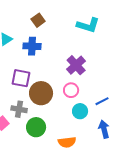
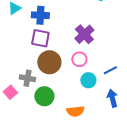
purple square: (21, 78) -> (40, 38), moved

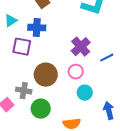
purple square: (40, 38) -> (22, 47), moved
blue line: (110, 70) -> (107, 58), moved

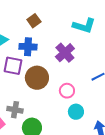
purple cross: (81, 47) -> (65, 53), moved
brown circle: (46, 75) -> (37, 78), moved

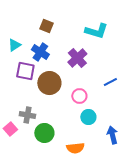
brown square: (34, 21) -> (46, 26), turned -32
blue cross: (28, 47) -> (40, 52), turned 30

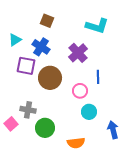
blue line: (110, 82) -> (98, 77), moved, turned -64

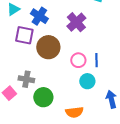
blue line: (98, 77) -> (96, 60), moved

